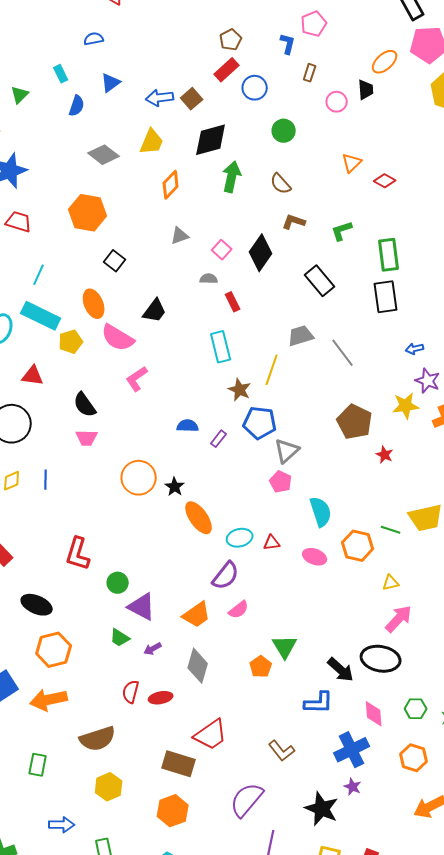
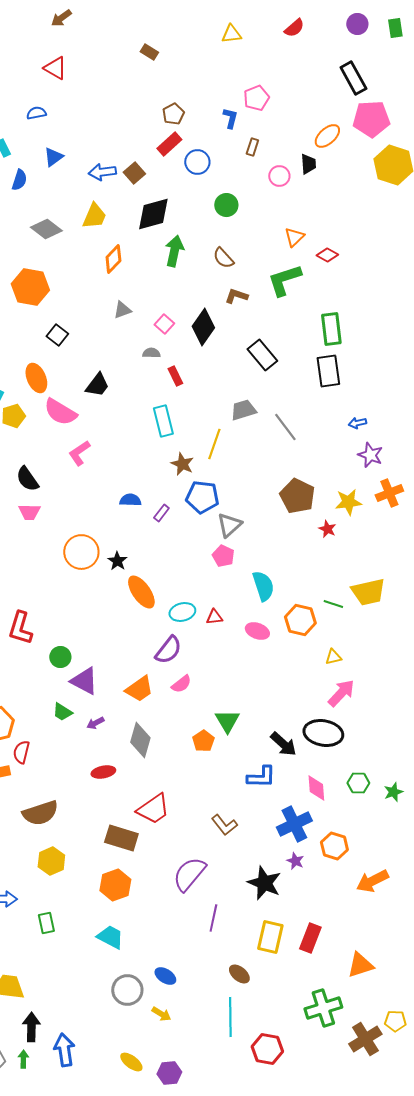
green L-shape: (342, 231) -> (284, 280), moved, size x1.6
yellow star: (406, 406) -> (348, 502), moved
red semicircle: (131, 692) -> (21, 752), moved
orange hexagon: (414, 758) -> (334, 846), moved

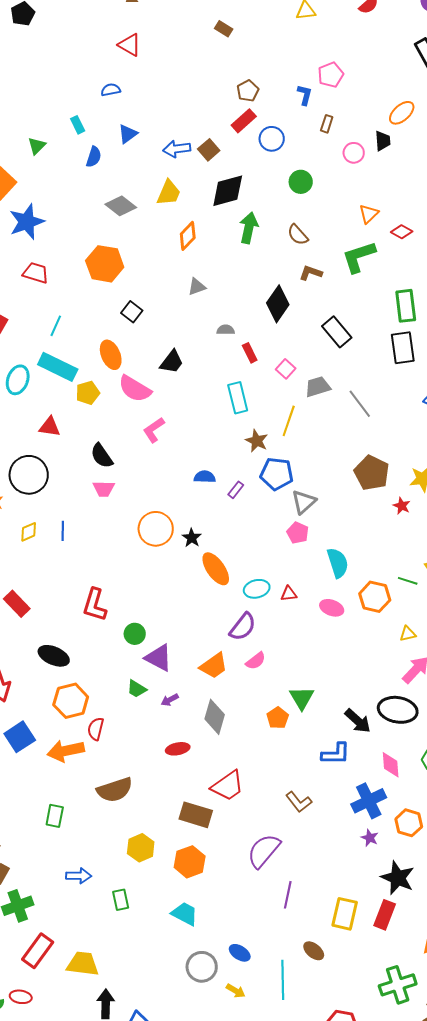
pink square: (164, 324) -> (286, 369), moved
yellow hexagon: (51, 861) -> (141, 848), moved
black star: (264, 883) -> (398, 878), moved
cyan line: (230, 1017) -> (283, 980), moved

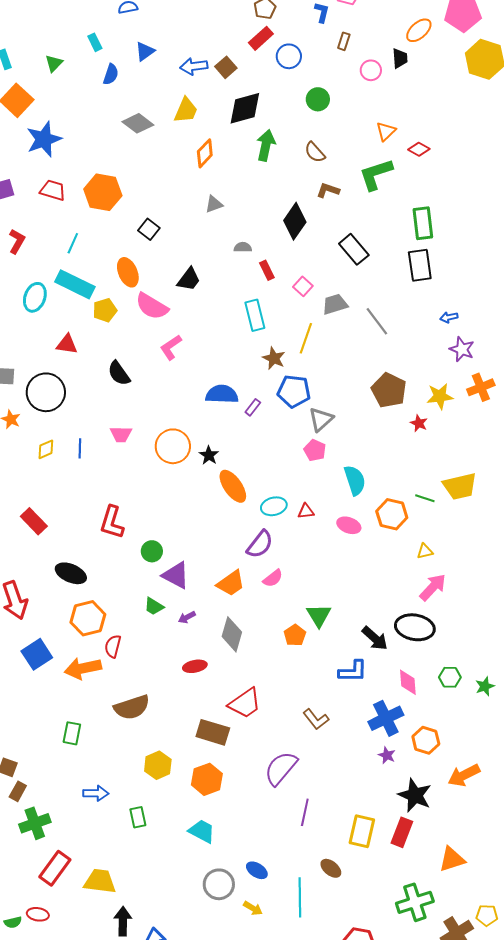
orange hexagon: (105, 264) -> (103, 192), moved
blue semicircle: (205, 477) -> (222, 394), size x1.5
pink trapezoid: (104, 489) -> (121, 434), moved

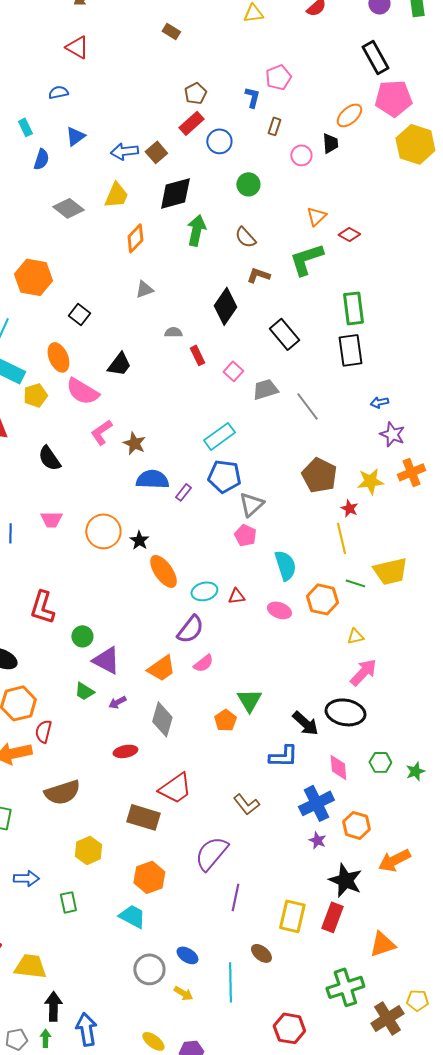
cyan rectangle: (255, 315) -> (219, 436), moved, turned 68
yellow line: (306, 338) -> (341, 538), moved, turned -32
brown star: (274, 358) -> (134, 443), moved
orange hexagon: (207, 779) -> (149, 877), moved

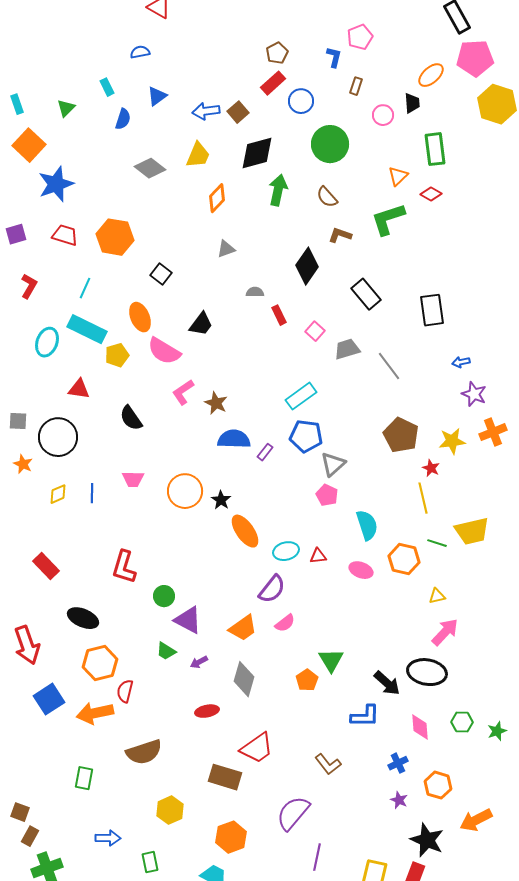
green circle: (248, 184) -> (330, 144), size x1.6
green rectangle: (353, 308) -> (435, 149), moved
blue cross: (316, 803) -> (398, 763), size x0.6

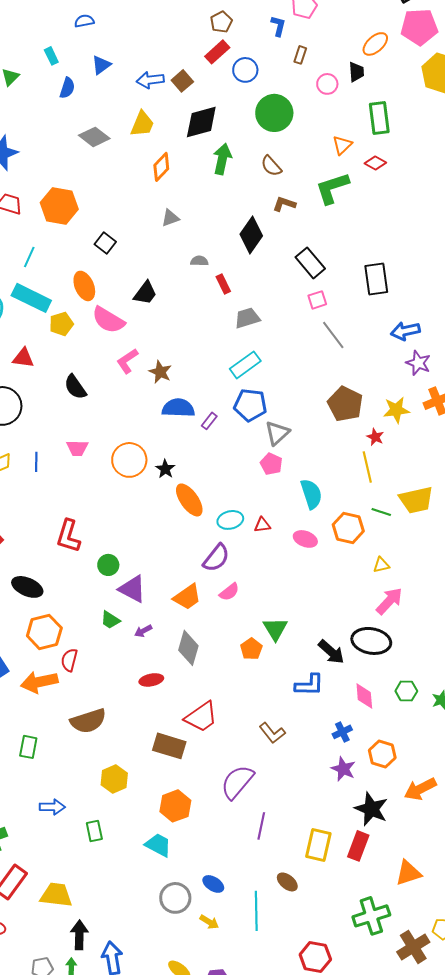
pink square: (315, 331) -> (317, 300), moved, turned 30
gray trapezoid: (347, 349) -> (247, 318), moved
blue arrow: (461, 362) -> (405, 331), size x1.6
purple star: (399, 800) -> (343, 769), size x1.4

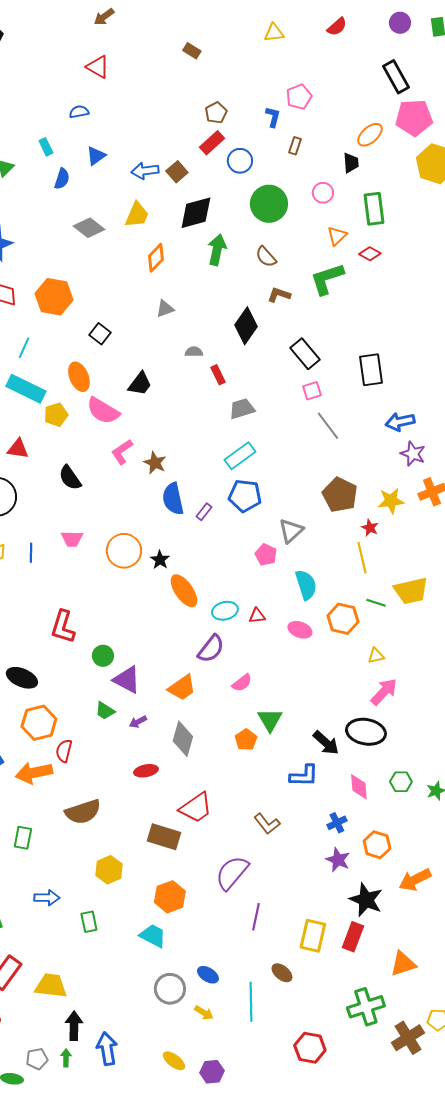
pink circle: (327, 84) -> (323, 193), moved
blue semicircle: (178, 408) -> (173, 499), turned -104
gray triangle: (277, 433) -> (291, 531), moved
pink semicircle: (229, 592) -> (242, 683), moved

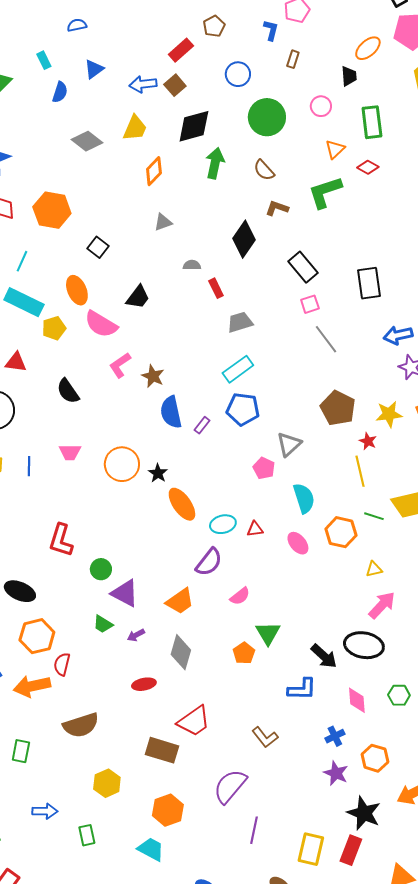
red rectangle: (212, 143) -> (181, 50), moved
pink ellipse: (300, 630) -> (298, 543), turned 30

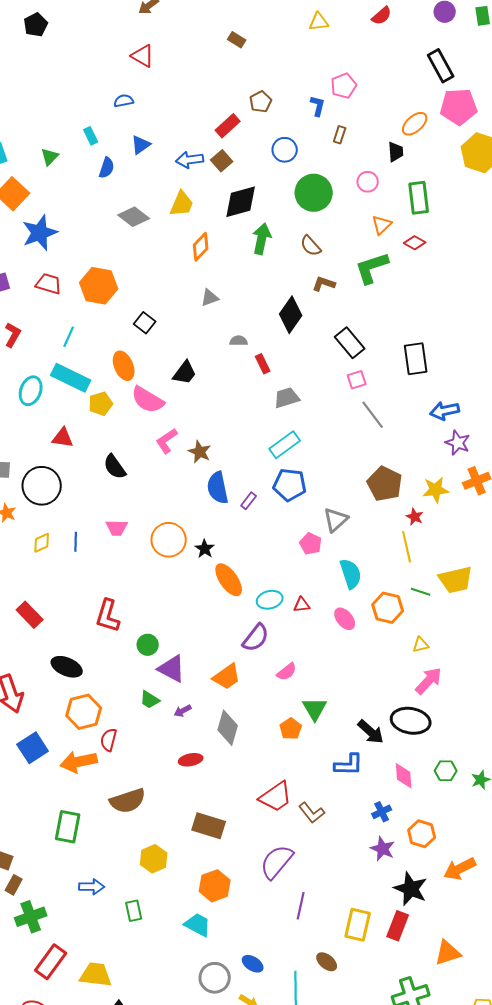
red trapezoid: (194, 721) -> (276, 797), moved
green rectangle: (21, 751) -> (68, 827), size x1.4

